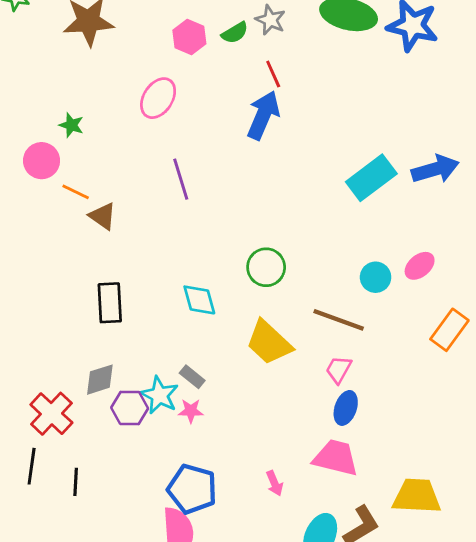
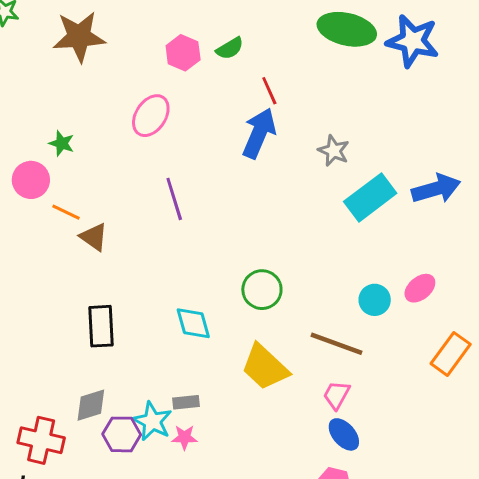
gray star: (270, 20) -> (334, 151), moved
gray rectangle: (192, 377) -> (186, 402), turned -45
blue ellipse: (346, 408) -> (344, 434), turned -60
red cross: (51, 414) -> (41, 440), turned -30

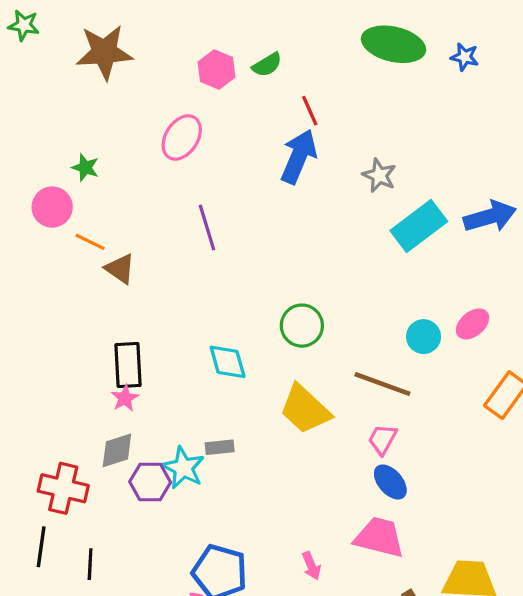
blue star: (413, 41) -> (465, 57), size x0.5
pink star: (184, 437) -> (125, 398), moved, turned -30

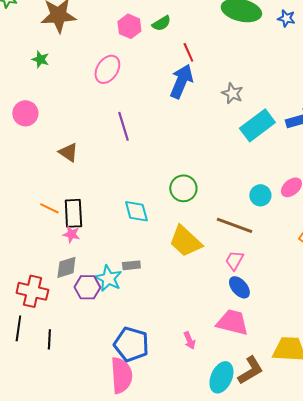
green star: (85, 168) -> (40, 59), moved
orange line: (90, 242) -> (49, 208), moved
pink star: (125, 398) -> (71, 234), turned -30

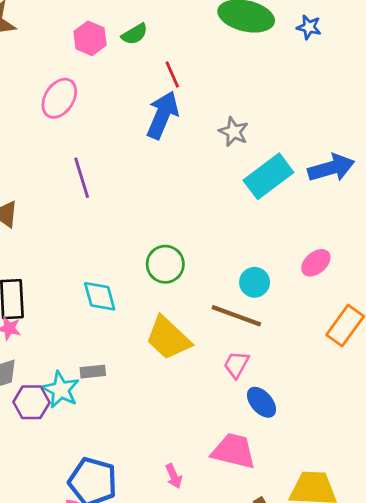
cyan circle: (260, 195) -> (255, 282), moved
blue ellipse: (239, 287) -> (261, 402), moved

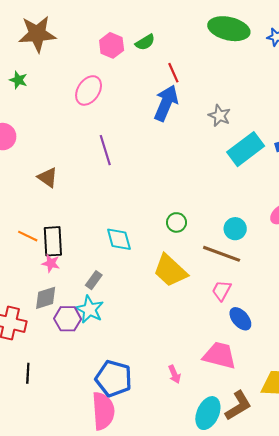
green circle: (165, 264) -> (177, 222), moved, size x0.7
gray rectangle: (93, 372) -> (94, 280), moved, turned -48

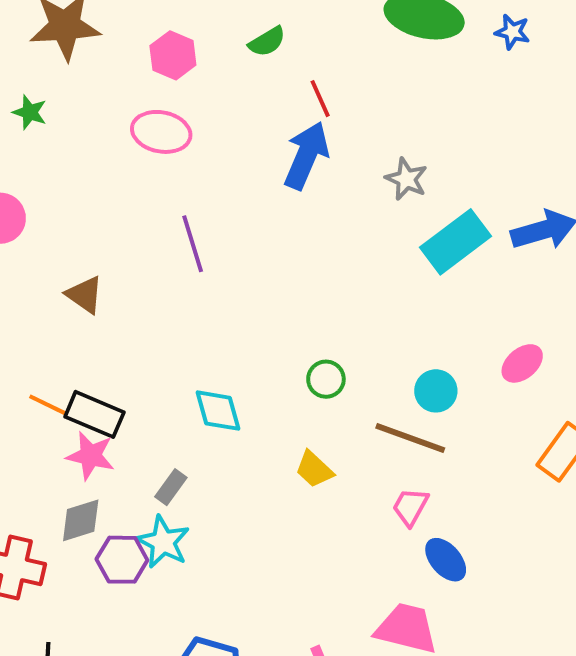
pink hexagon: (112, 45) -> (173, 55), moved
pink ellipse: (89, 90) -> (161, 132), turned 68
black rectangle: (53, 241) -> (94, 414), turned -64
pink star: (51, 263) -> (91, 456), size x1.4
yellow trapezoid: (170, 271) -> (314, 469), size x0.6

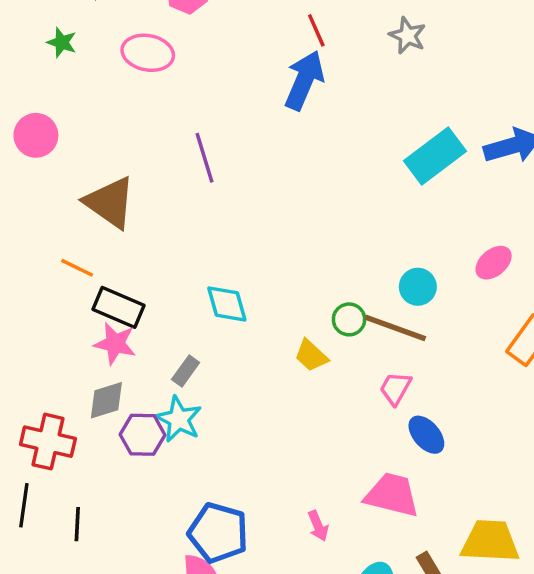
pink ellipse: (161, 132) -> (148, 53), moved
gray star: (406, 179) -> (408, 36), moved
brown triangle: (85, 295) -> (110, 202), size x1.6
green circle: (326, 379) -> (349, 319), moved
orange line: (47, 405) -> (77, 268), moved

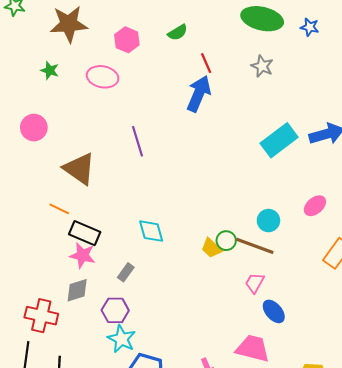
yellow trapezoid: (311, 356) -> (211, 248), moved
cyan star: (179, 419) -> (122, 339), moved
purple hexagon: (143, 435) -> (115, 310), moved

